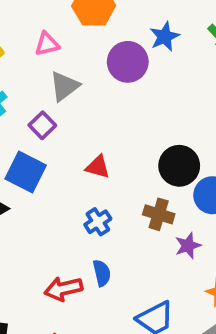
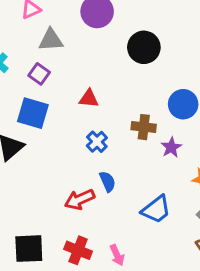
gray triangle: (64, 86) -> (51, 40), turned 44
black circle: (179, 166) -> (144, 47), moved

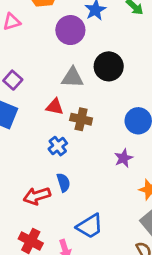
gray triangle: (51, 40) -> (72, 77), moved
brown cross: (144, 127) -> (81, 119), moved
blue trapezoid: (156, 209) -> (90, 226), moved

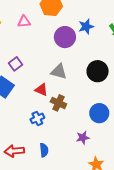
black circle: (109, 66) -> (98, 71), moved
blue semicircle: (63, 182) -> (44, 150), moved

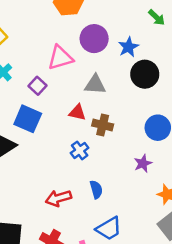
pink triangle: (24, 22) -> (60, 58), moved, size x1.5
blue star: (86, 27) -> (128, 47), moved

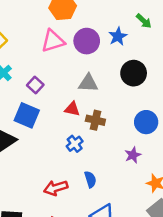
blue star: (128, 47) -> (118, 36), moved
pink triangle: (60, 58) -> (53, 41), moved

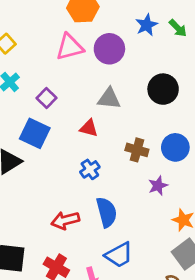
blue star: (118, 36) -> (147, 25), moved
brown cross: (95, 120) -> (137, 150), moved
blue semicircle: (90, 179) -> (107, 212), size x1.5

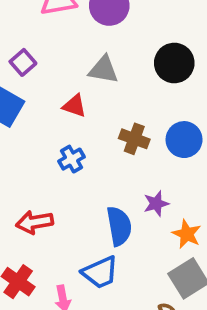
purple star: (158, 186) -> (156, 204), moved
blue semicircle: (107, 212) -> (119, 226), moved

